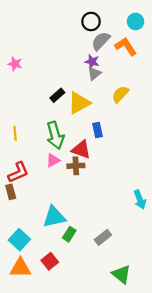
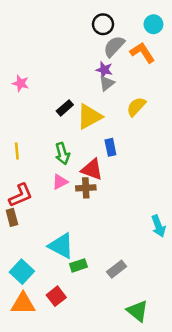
pink star: (15, 64) -> (21, 83), moved
green arrow: (55, 135) -> (62, 153), size x0.7
cyan triangle: (54, 217) -> (61, 246), turned 40
green rectangle: (69, 234) -> (78, 265), turned 40

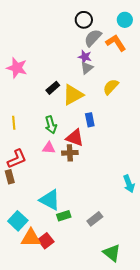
pink star: (21, 83) -> (17, 68), size x1.5
pink triangle: (60, 182) -> (49, 148), turned 32
orange triangle: (23, 304) -> (31, 238), moved

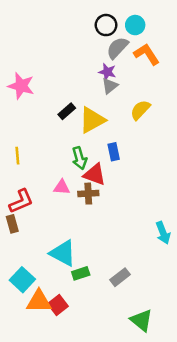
cyan circle: (125, 20) -> (135, 25), moved
green arrow: (51, 125) -> (79, 158), moved

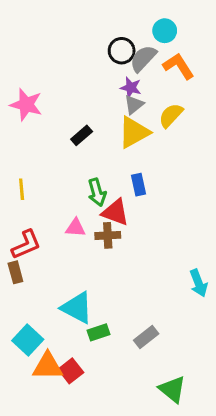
black circle: (106, 25) -> (122, 51), moved
yellow semicircle: (140, 110) -> (171, 115), moved
yellow triangle: (92, 120) -> (134, 132), moved

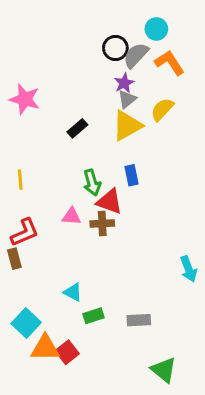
purple star: (131, 88) -> (124, 83), turned 30
cyan triangle: (77, 308) -> (73, 292), size x0.6
gray rectangle: (146, 337) -> (139, 320), turned 35

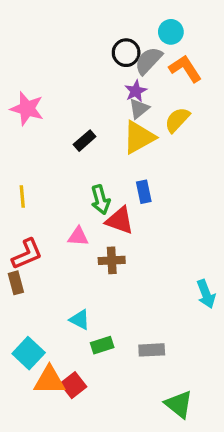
brown cross: (102, 224) -> (112, 260), moved

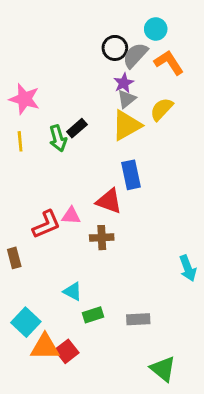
blue rectangle: (144, 192) -> (131, 175), size x1.4
yellow line: (22, 197) -> (20, 141), moved
green arrow: (101, 200) -> (58, 138), moved
red L-shape: (27, 254) -> (46, 224), moved

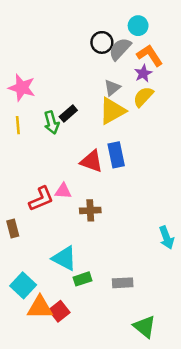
purple star: (124, 83) -> (143, 73), moved
red triangle: (109, 201) -> (92, 161), moved
cyan triangle: (73, 291) -> (64, 258), size x1.5

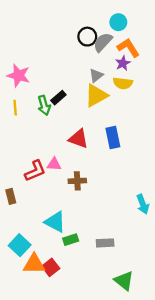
yellow semicircle: (143, 97) -> (123, 83), turned -126
blue rectangle: (116, 155) -> (113, 138), moved

